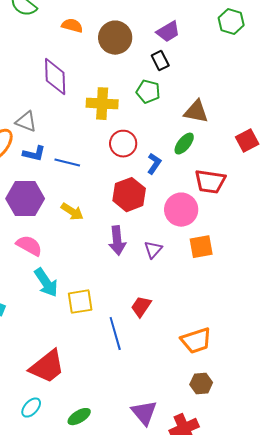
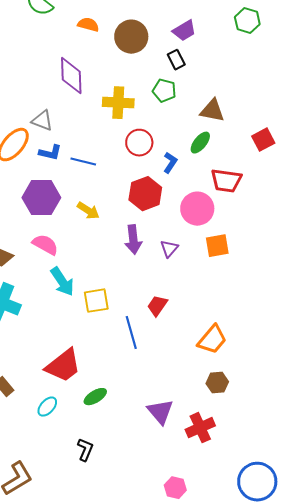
orange trapezoid: (196, 341) -> (212, 340), turned -32
green ellipse: (79, 417) -> (95, 397), moved

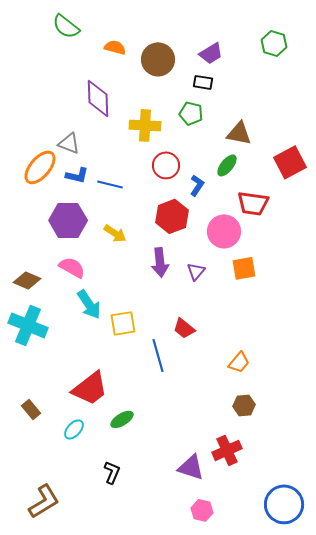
black rectangle: (176, 60) -> (203, 82), turned -54
red square: (263, 140) -> (290, 162), size x1.4
red trapezoid: (157, 306) -> (184, 328), turned -85
orange trapezoid: (212, 340) -> (239, 362), size x0.7
purple triangle: (160, 412) -> (191, 467), moved, turned -32

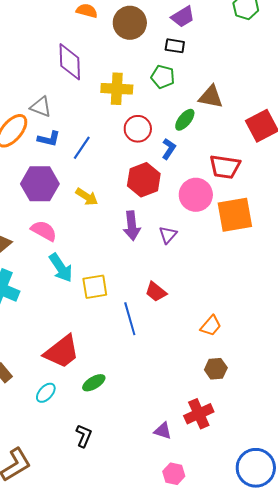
green ellipse: (227, 165) -> (185, 120), moved
blue line: (110, 184) -> (82, 148), turned -70
orange square: (244, 268) -> (235, 215), moved, size x1.5
purple triangle: (191, 467) -> (163, 431), size x0.7

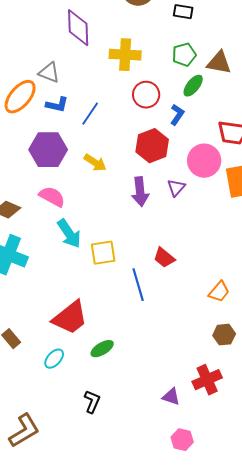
green pentagon: (163, 77) -> (184, 55), moved, turned -30
purple triangle: (168, 235) -> (176, 188), moved

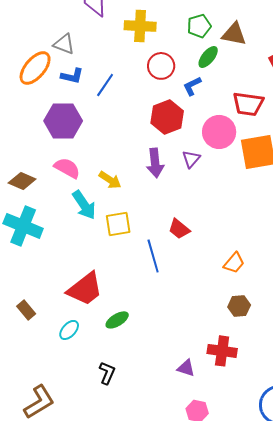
blue L-shape: (177, 115) -> (192, 86), turned -150
yellow arrow: (95, 163) -> (110, 180), moved
red cross: (207, 380) -> (222, 351), turned 32

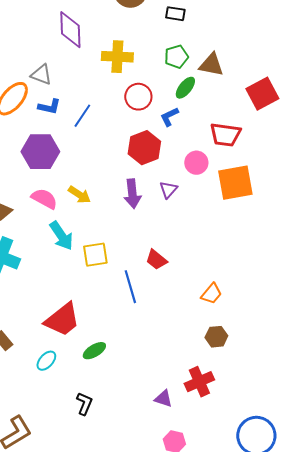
pink circle: (219, 132) -> (196, 163), size x0.7
yellow arrow: (110, 180) -> (79, 195), moved
red cross: (222, 351) -> (199, 382), turned -32

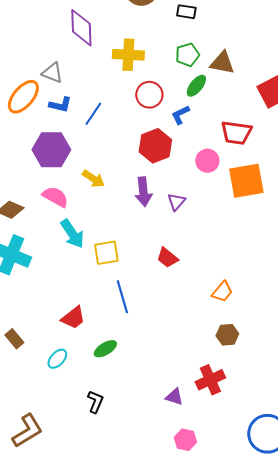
purple triangle: (168, 190) -> (176, 202), moved
yellow arrow: (79, 195) -> (93, 179), moved
blue line: (130, 287) -> (122, 297), moved
red trapezoid: (62, 320) -> (73, 318), size x0.7

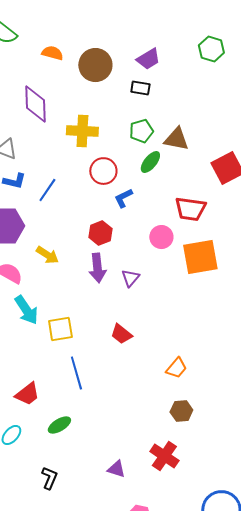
blue L-shape: (180, 115) -> (123, 198), moved
red hexagon: (155, 146) -> (100, 233), moved, size x0.7
red cross: (210, 380) -> (164, 456), turned -32
purple triangle: (174, 397) -> (116, 469), moved

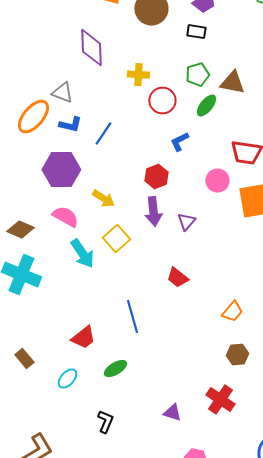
yellow cross: (82, 131) -> (138, 75), size x0.7
red circle: (103, 171) -> (162, 101), moved
yellow square: (60, 329) -> (116, 239), moved, turned -32

